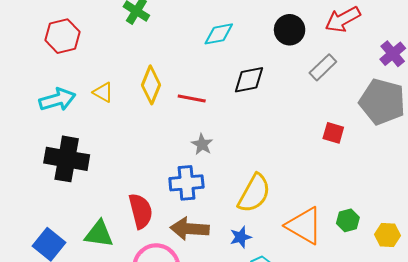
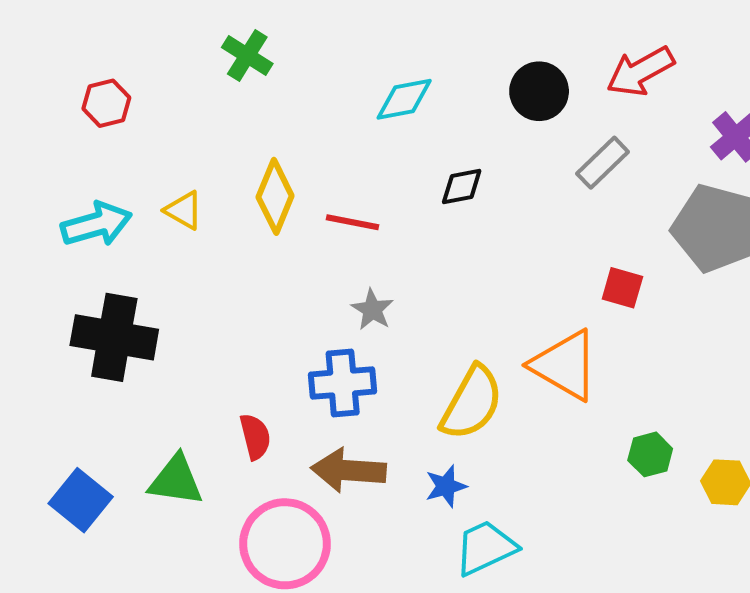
red hexagon: (62, 36) -> (106, 103), size x0.7
black diamond: (249, 80) -> (462, 187), size x0.7
red semicircle: (141, 211) -> (255, 437), size x0.7
orange triangle: (304, 226) -> (565, 365), moved

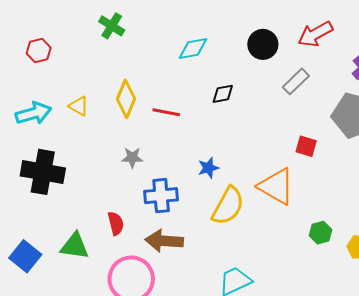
gray star: (372, 310) -> (132, 158), moved, turned -30
blue star: (446, 486) -> (208, 168), moved

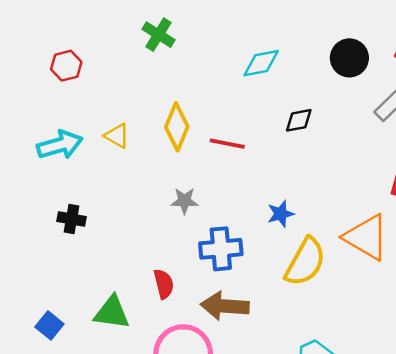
black cross: (43, 172) -> (71, 219), size x0.5
blue square: (25, 256) -> (49, 325), size x0.7

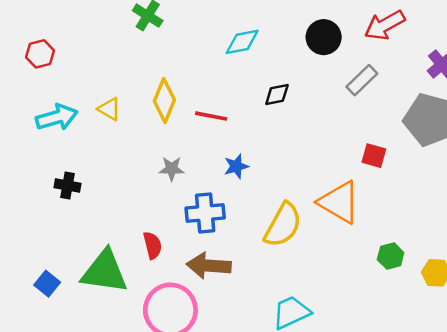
red hexagon: (66, 66) -> (40, 54), moved
blue star: (281, 214) -> (236, 166), moved
green triangle: (112, 312) -> (105, 272), size x1.4

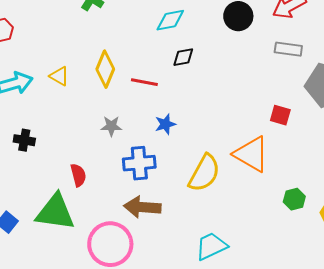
gray rectangle: (362, 80) -> (288, 49), moved, turned 52
black diamond: (277, 95) -> (183, 57), moved
red semicircle: (152, 245) -> (78, 175), moved

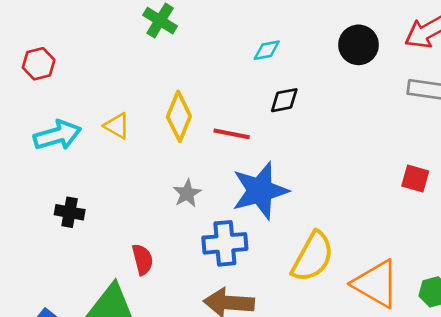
cyan diamond: (170, 20) -> (267, 50), size x0.7
blue star: (165, 124) -> (260, 191), size x2.0
gray star: (111, 126) -> (187, 193), turned -30
orange triangle: (251, 154) -> (376, 284), moved

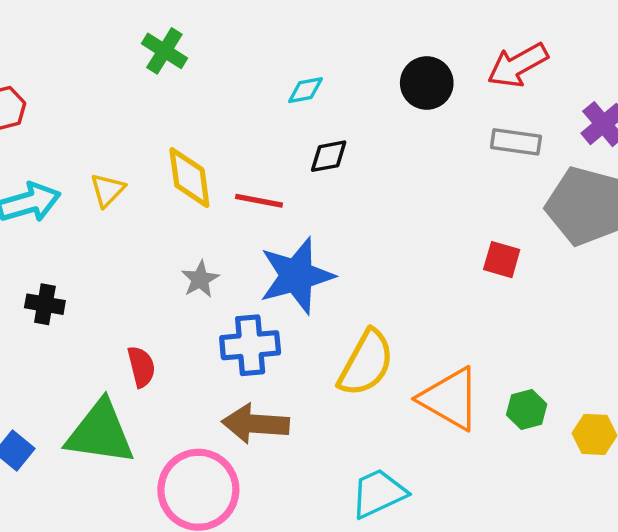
yellow diamond: (179, 116) -> (189, 178), turned -30
yellow triangle: (117, 126) -> (107, 190), turned 44

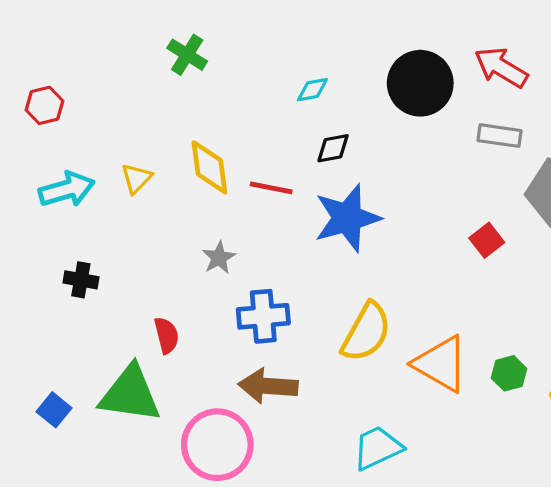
red arrow: (518, 65) -> (501, 67), turned 60
black circle: (427, 83) -> (420, 83), size x1.4
red square: (502, 260) -> (487, 240), turned 36
blue star: (296, 276) -> (347, 218), moved

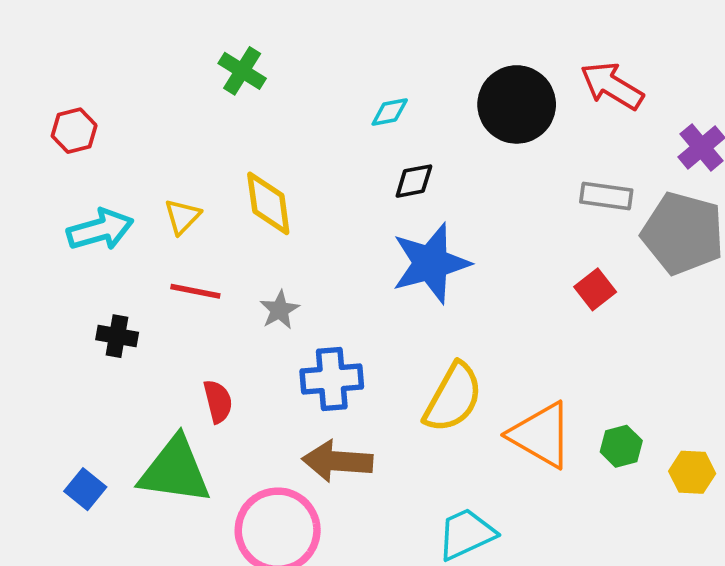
gray rectangle: (500, 136) -> (606, 196), moved
red line: (271, 188) -> (195, 291), moved

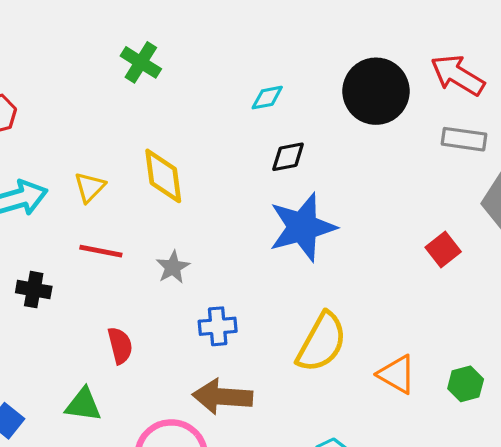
gray rectangle: (606, 196) -> (464, 139), moved
blue cross: (332, 379) -> (218, 326), size x0.7
orange triangle: (541, 435) -> (397, 374), size x0.7
green triangle: (175, 470) -> (83, 405), size x0.6

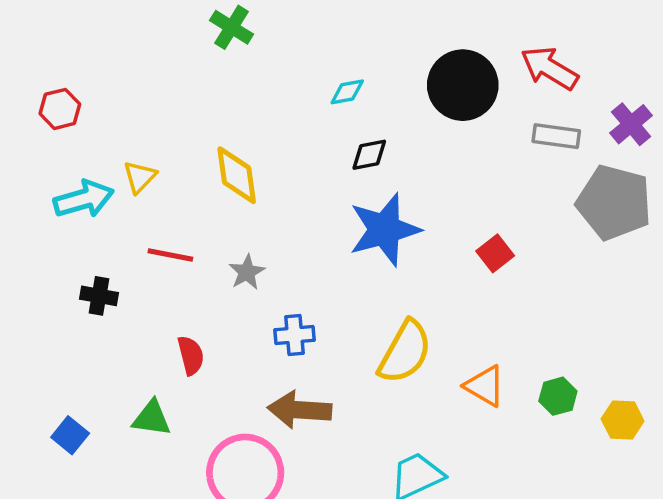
green cross: (141, 62) -> (232, 27), moved
yellow triangle: (90, 187) -> (140, 177), moved
red square: (443, 250) -> (495, 253), moved

